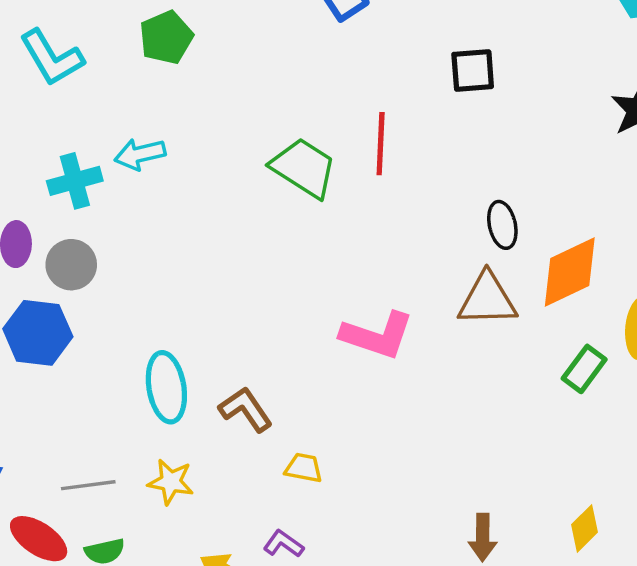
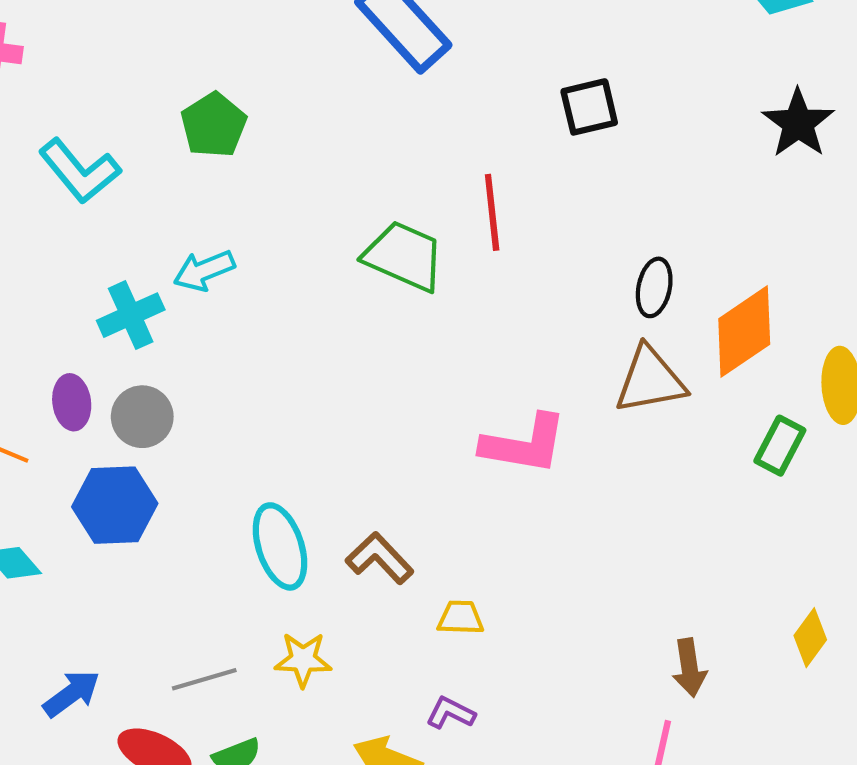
black ellipse: (502, 225) -> (654, 287), turned 33

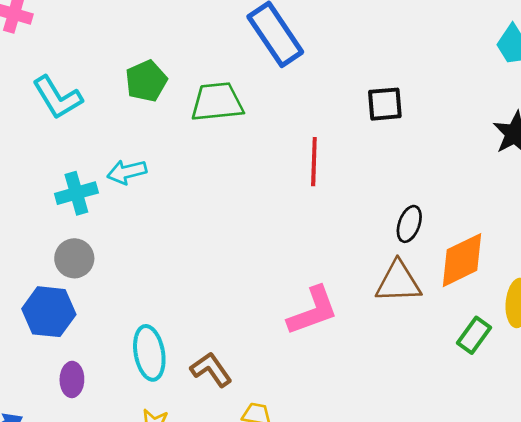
green trapezoid: (404, 256) -> (217, 102), moved, turned -38
purple ellipse: (72, 402) -> (72, 379), moved
pink L-shape: (524, 444) -> (313, 311), turned -38

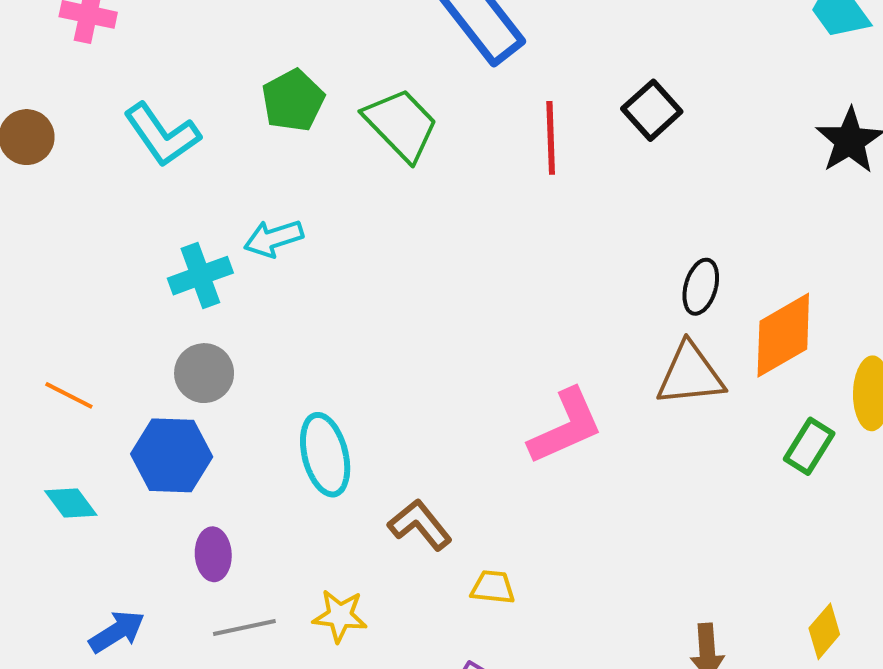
green trapezoid: (217, 102) -> (401, 125), turned 56
black square: (385, 104) -> (652, 110), turned -33
red line: (314, 162) -> (551, 138), moved
cyan ellipse: (149, 353) -> (325, 455), moved

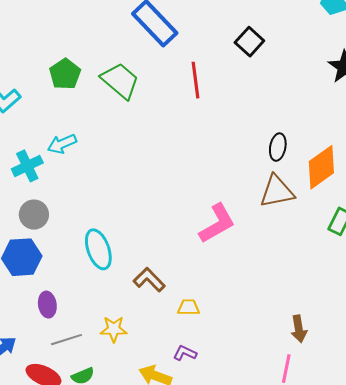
black square: (652, 110) -> (249, 42), moved

